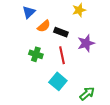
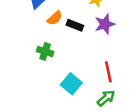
purple star: (86, 43) -> (105, 24), moved
red line: (62, 55) -> (108, 72), moved

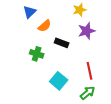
black rectangle: (75, 25) -> (62, 43), moved

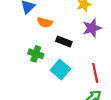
orange semicircle: (45, 26) -> (45, 22), turned 56
cyan square: (59, 81) -> (60, 70), moved

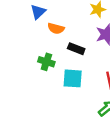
cyan square: (60, 70) -> (73, 78), turned -36

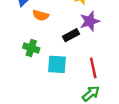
black rectangle: (76, 49) -> (71, 35), moved, turned -49

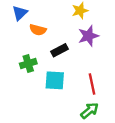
black rectangle: (71, 35) -> (59, 50), moved
green cross: (31, 48) -> (28, 64), turned -35

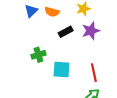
orange semicircle: (38, 30) -> (52, 12), moved
black rectangle: (59, 50) -> (66, 32), moved

